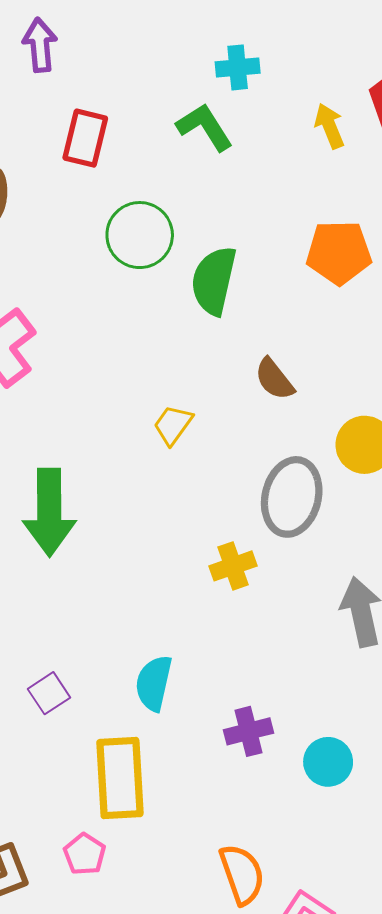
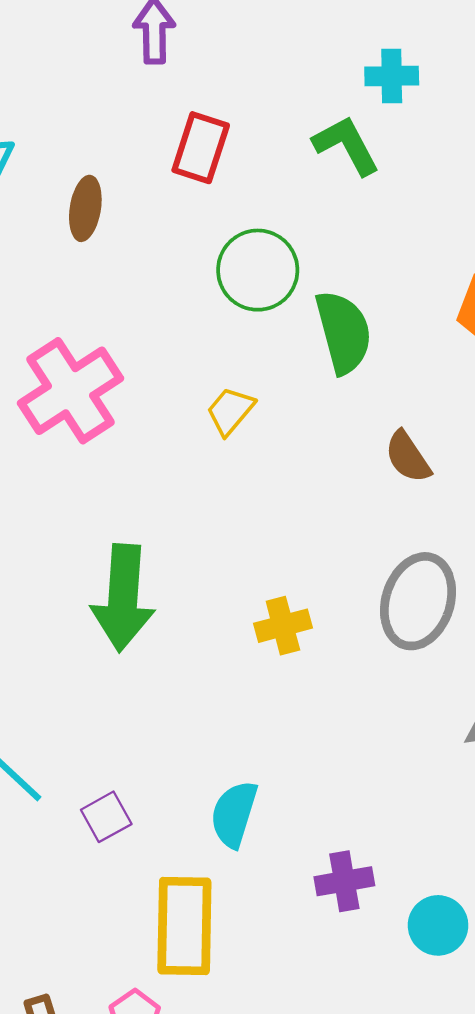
green semicircle: (214, 281) -> (343, 332), turned 148
yellow trapezoid: (173, 425) -> (230, 411), moved
yellow cross: (233, 566) -> (283, 626), moved

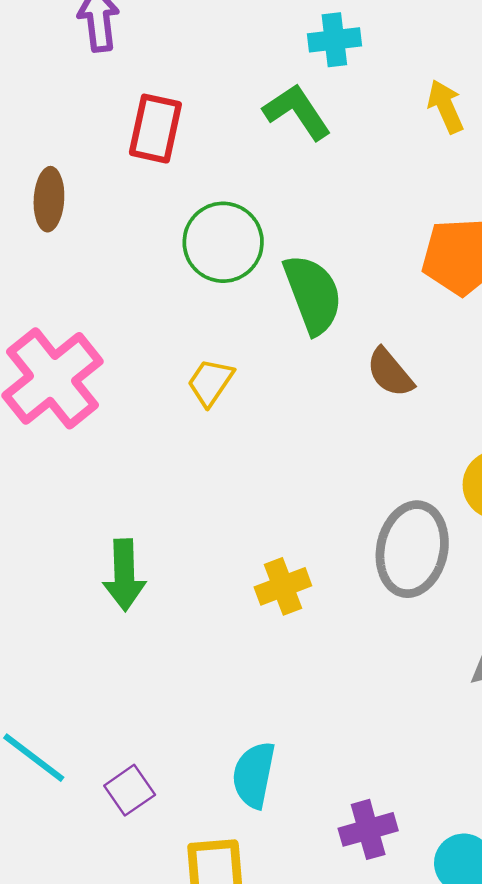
brown semicircle: (408, 457) -> (390, 373), moved
green arrow: (123, 598) -> (124, 575), size x0.7

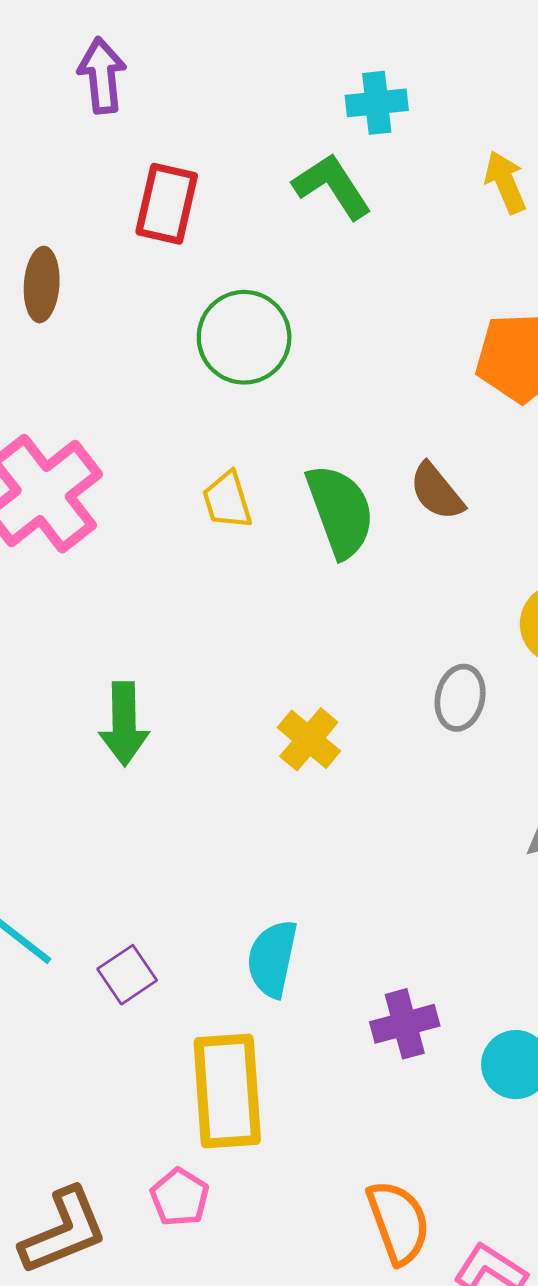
green semicircle: (313, 294) -> (340, 511), moved
yellow trapezoid: (210, 382) -> (227, 500), turned -52
gray ellipse: (412, 549) -> (460, 698), size x0.6
yellow cross: (283, 586) -> (309, 739), turned -30

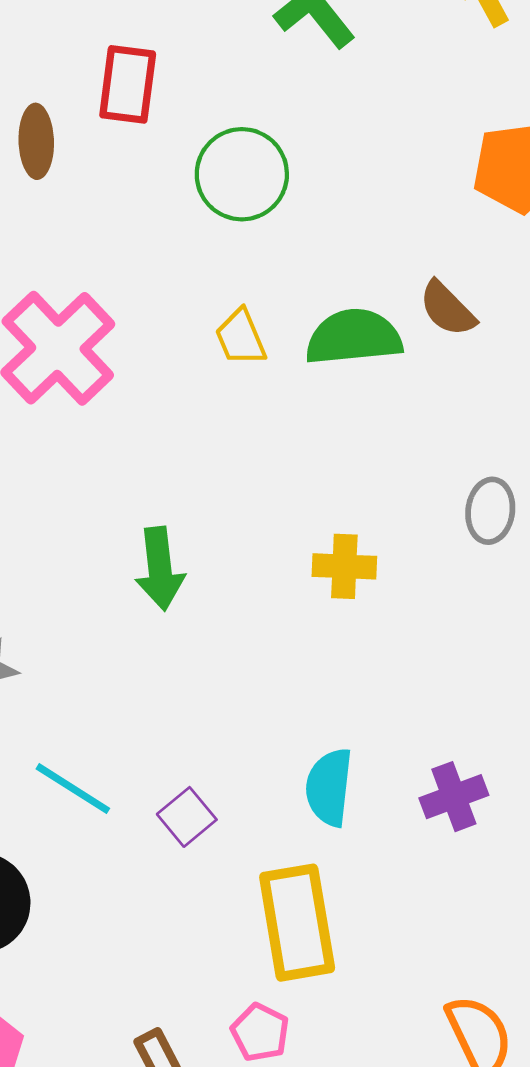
red rectangle: (167, 204) -> (128, 84), moved
green semicircle: (340, 511) -> (354, 337), turned -70
yellow cross: (309, 739) -> (344, 566), turned -32
purple cross: (405, 1024) -> (454, 797), moved

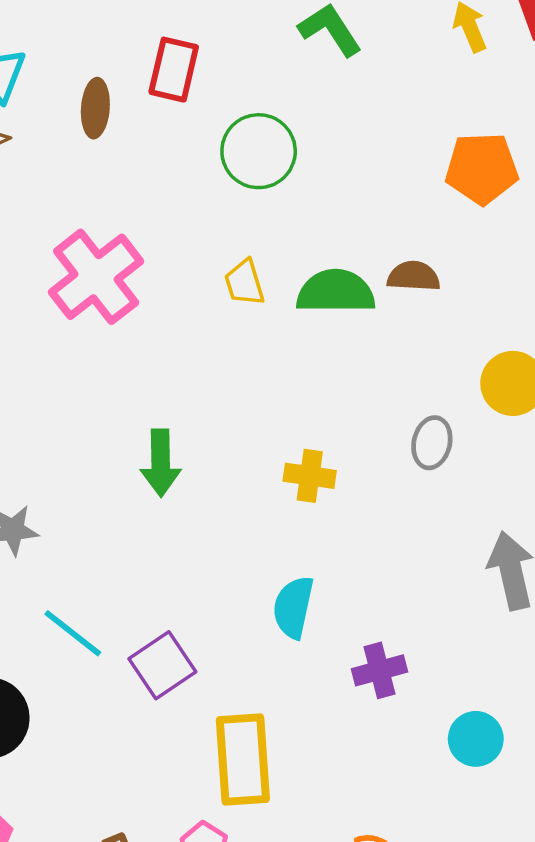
brown semicircle: (447, 309) -> (414, 276), turned 132
cyan semicircle: (329, 787) -> (293, 607), moved
purple square: (187, 817) -> (162, 665), size x1.4

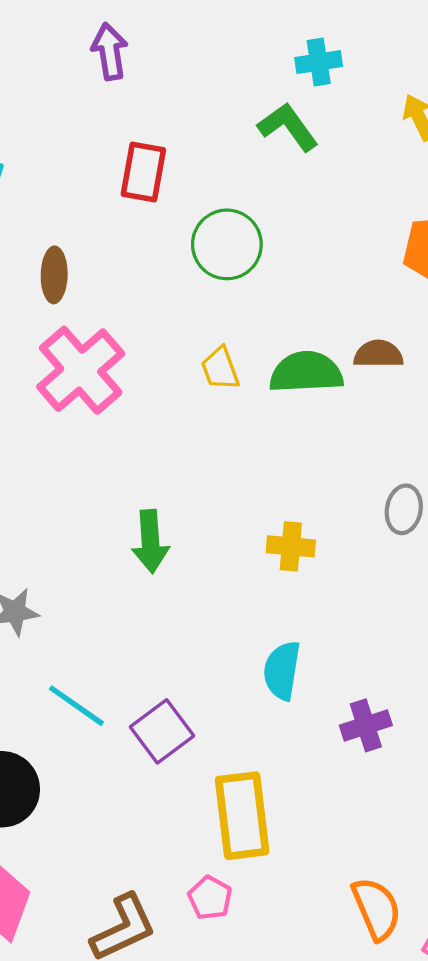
brown ellipse: (95, 108) -> (54, 275), moved

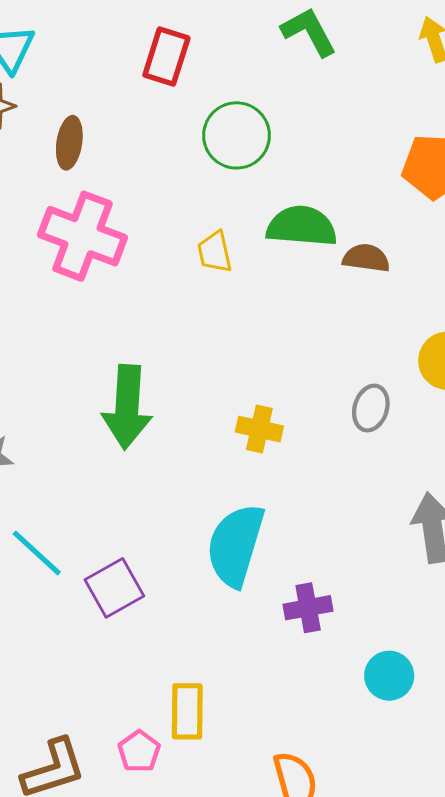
pink cross: (81, 370) -> (83, 236), turned -36
green semicircle: (306, 372) -> (302, 226), moved
green arrow: (150, 542) -> (127, 407), size x1.4
cyan semicircle: (282, 670) -> (235, 545), size x1.5
yellow rectangle: (242, 816) -> (187, 711), moved, size x0.7

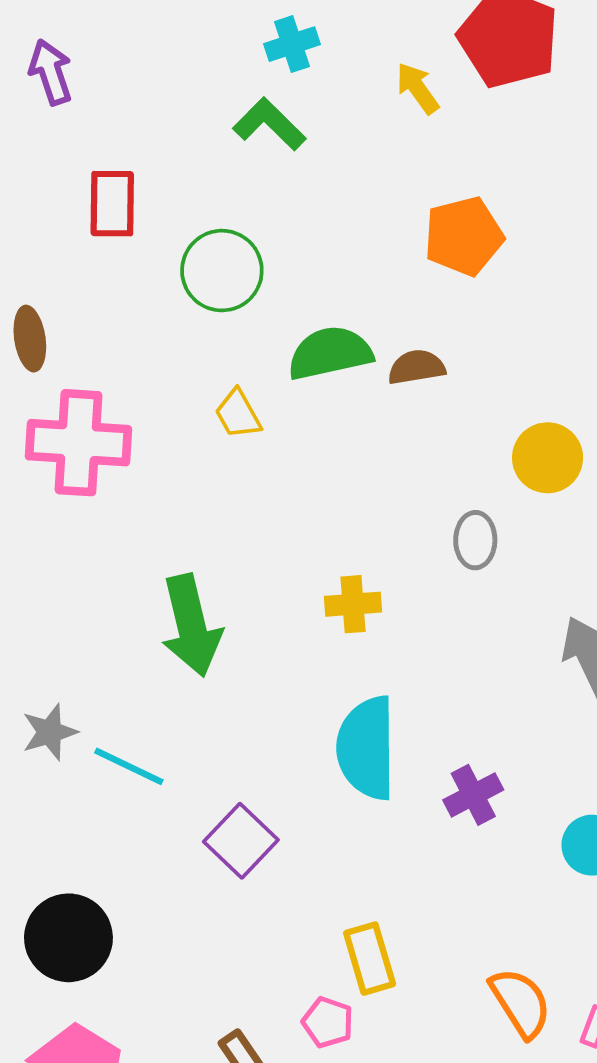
cyan line: (37, 553) -> (129, 766), moved

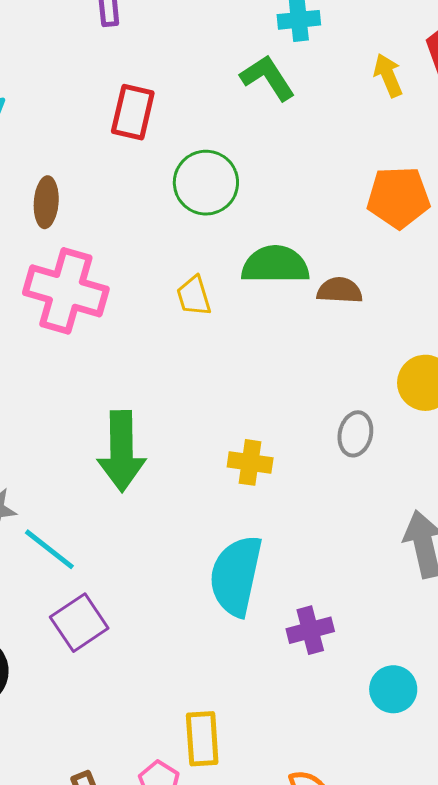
purple square: (241, 841) -> (79, 623), moved

